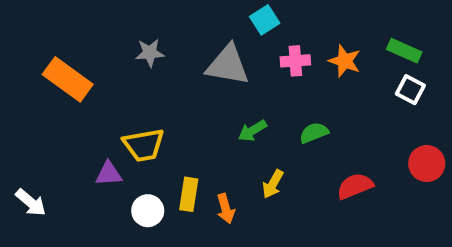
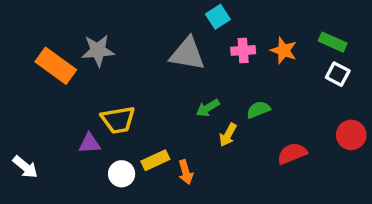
gray star: (150, 53) -> (98, 50), moved, size x1.4
yellow arrow: (273, 184) -> (228, 135), moved
yellow rectangle: (189, 194) -> (155, 160), turned 56

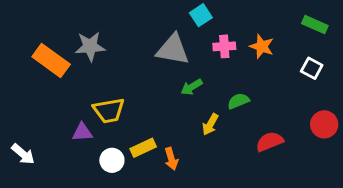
green rectangle: (333, 42) -> (315, 25), moved
green arrow: (208, 108) -> (192, 87), moved

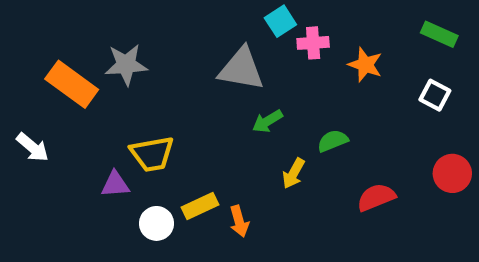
pink cross: (224, 46) -> (313, 43), moved
white arrow: (23, 154) -> (33, 147), moved

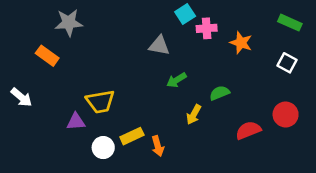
gray star: (126, 65) -> (69, 23), moved
gray triangle: (241, 69) -> (159, 46), size x0.7
orange rectangle: (72, 84) -> (47, 56), size x0.7
red circle: (452, 173) -> (286, 115), moved

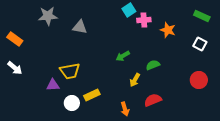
gray triangle: (159, 46) -> (80, 27), moved
orange rectangle: (47, 56) -> (15, 39), moved
red semicircle: (248, 130) -> (153, 100), moved
orange arrow: (158, 146) -> (125, 109), moved

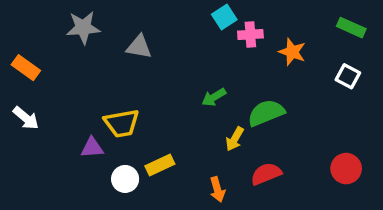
green semicircle: (153, 65) -> (266, 113), size x1.5
red circle: (199, 80) -> (346, 169), moved

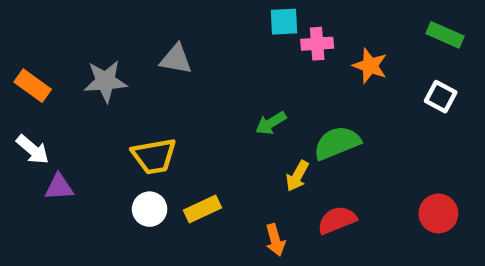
cyan square: (224, 17) -> (284, 22), turned 30
gray star: (83, 28) -> (105, 81), moved
purple triangle: (92, 148) -> (59, 187), moved
white circle: (125, 179) -> (150, 209), moved

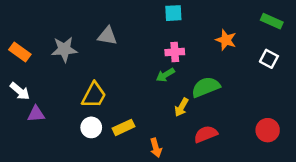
pink cross: (317, 44) -> (175, 52), moved
yellow trapezoid: (154, 156) -> (94, 95), turned -52
orange arrow: (275, 240) -> (156, 148), moved

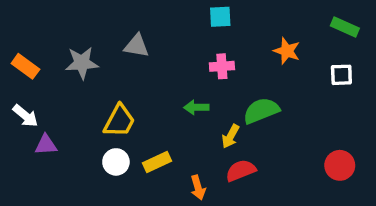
white square: (269, 59) -> (341, 75), turned -30
green arrow: (165, 75) -> (196, 107), moved, turned 30
red semicircle: (206, 134) -> (241, 170), moved

